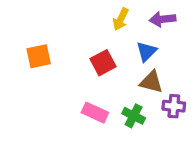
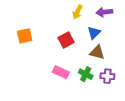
purple cross: (174, 106) -> (107, 76), moved

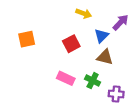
yellow arrow: (77, 12) -> (84, 13), turned -96
purple arrow: (104, 12) -> (121, 22), moved, turned 140
purple cross: (107, 76) -> (116, 94), moved

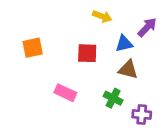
blue triangle: (102, 36) -> (124, 44), turned 32
red square: (71, 44) -> (87, 53), turned 30
pink rectangle: (66, 78) -> (65, 93), moved

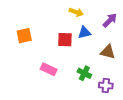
blue triangle: (124, 44) -> (84, 33), moved
brown triangle: (128, 70) -> (108, 52), moved

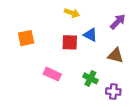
yellow arrow: (76, 12) -> (72, 13), moved
blue triangle: (84, 33) -> (90, 35), turned 40

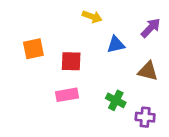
blue triangle: (90, 35) -> (116, 45), turned -40
red square: (70, 42) -> (71, 61), moved
pink rectangle: (52, 74) -> (67, 95), turned -35

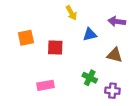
yellow arrow: (92, 17) -> (71, 13), turned 40
purple arrow: (151, 28) -> (117, 21), turned -126
pink rectangle: (67, 95) -> (45, 85), moved

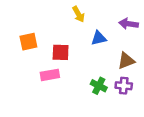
brown triangle: (115, 55) -> (126, 61), turned -35
pink rectangle: (45, 85) -> (50, 75), moved
purple cross: (112, 91) -> (124, 86), moved

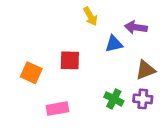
purple arrow: (128, 24) -> (136, 27), moved
orange square: (28, 42) -> (31, 73), moved, turned 36
pink rectangle: (50, 75) -> (57, 109), moved

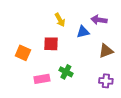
yellow arrow: (90, 16) -> (60, 20), moved
green cross: (114, 99) -> (66, 72), moved
purple cross: (143, 99) -> (106, 81), moved

